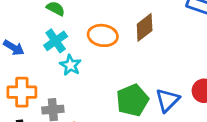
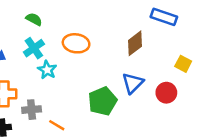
brown diamond: (145, 27) -> (135, 43), moved
blue triangle: (167, 100) -> (133, 83), moved

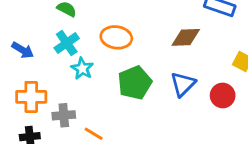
brown diamond: (135, 43) -> (186, 37), turned 35
green pentagon: (103, 101) -> (135, 83), moved

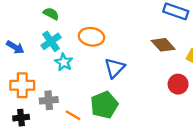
brown diamond: (186, 37) -> (163, 45), moved, turned 50
green pentagon: (135, 83) -> (104, 105), moved
blue triangle: (183, 84) -> (115, 68), moved

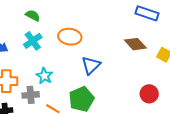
cyan star: (64, 62) -> (44, 76), moved
red circle: (178, 84) -> (149, 94), moved

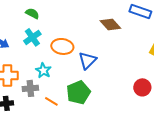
orange ellipse: (70, 37) -> (62, 46), moved
brown diamond: (135, 44) -> (110, 24), moved

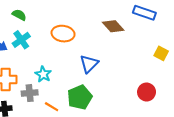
green semicircle: (32, 13) -> (19, 15), moved
cyan cross: (32, 37) -> (21, 40), moved
orange ellipse: (62, 46) -> (63, 34), moved

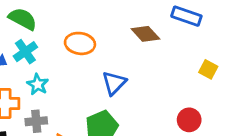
green semicircle: (19, 15) -> (23, 19), size x1.5
cyan star: (43, 74) -> (38, 84), moved

